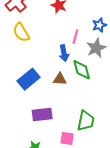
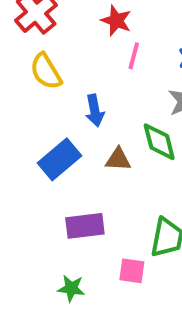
pink line: (75, 37) -> (134, 56), moved
blue arrow: (64, 53) -> (95, 111), moved

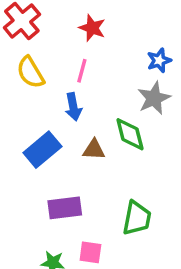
pink line: (134, 56) -> (82, 71), moved
pink square: (132, 271) -> (90, 252), moved

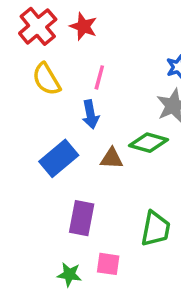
red star: (92, 28) -> (83, 26), moved
green diamond: (130, 134) -> (149, 143), turned -60
purple rectangle: (65, 208) -> (82, 218), turned -72

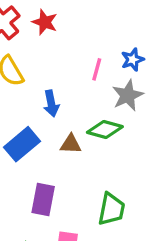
pink line: (99, 77) -> (97, 69), moved

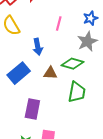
pink line: (97, 69) -> (59, 24), moved
green trapezoid: (111, 209) -> (77, 92), moved

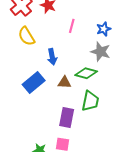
pink line: (59, 24) -> (72, 26), moved
gray star: (87, 41) -> (101, 52), turned -30
purple rectangle: (32, 109) -> (67, 117), moved

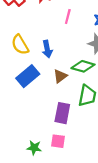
yellow semicircle: (26, 36) -> (20, 45), moved
brown triangle: (65, 83) -> (60, 76), turned -40

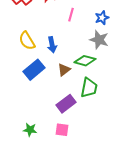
purple rectangle: (62, 113) -> (66, 104), turned 42
green star: (34, 148) -> (30, 130), moved

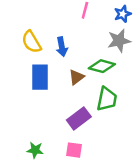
gray star: (99, 40) -> (119, 41), turned -30
blue rectangle: (34, 70) -> (40, 77), turned -50

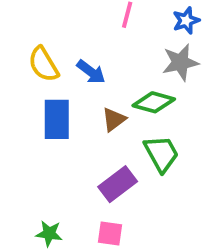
blue arrow: (62, 47) -> (91, 72), turned -42
green trapezoid: (107, 99) -> (161, 154), turned -40

